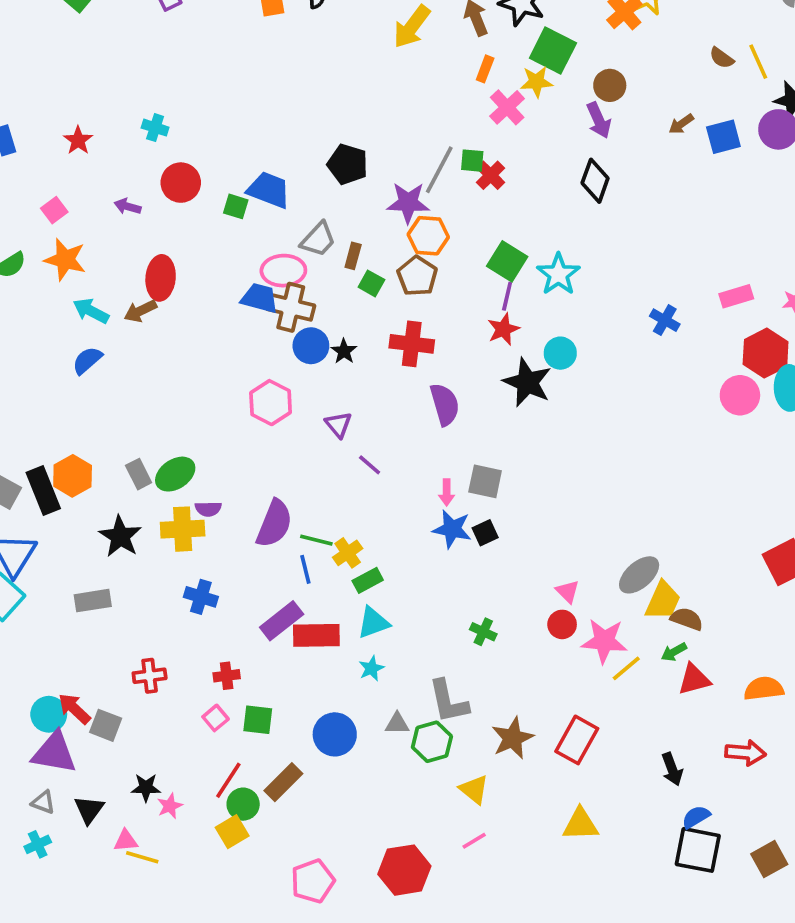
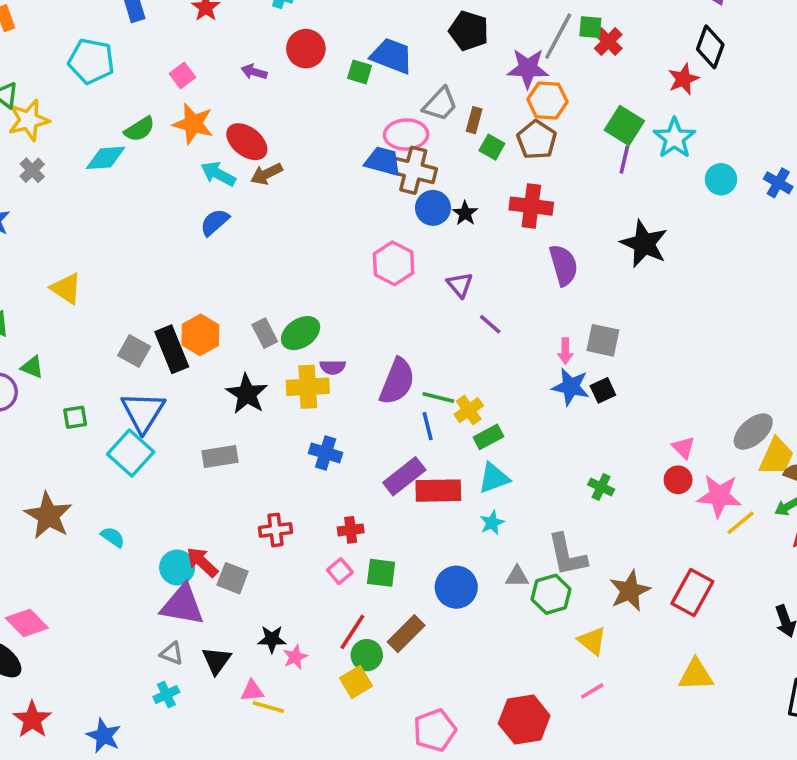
red ellipse: (161, 278) -> (247, 142), moved, turned -57
red star: (503, 329) -> (683, 79), moved
cyan circle: (560, 353) -> (721, 179), moved

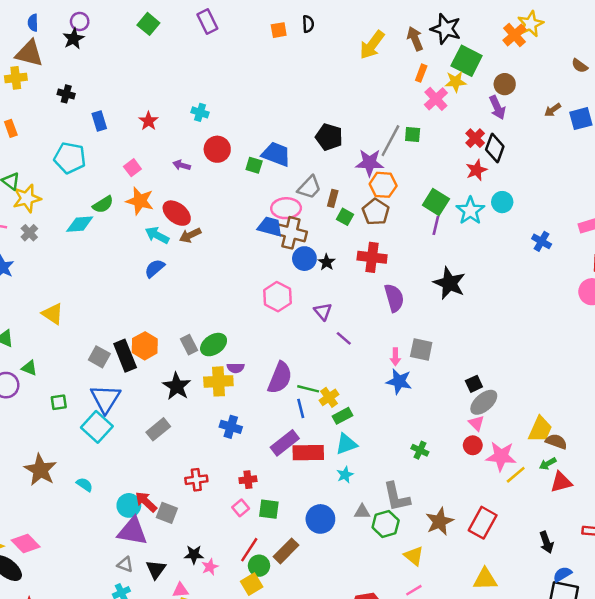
red cross: (608, 41) -> (475, 138), moved
cyan circle: (721, 179) -> (502, 202), moved
black square: (603, 390) -> (474, 384), moved
gray ellipse: (753, 432) -> (484, 402), moved
gray rectangle: (220, 457) -> (158, 429), turned -30

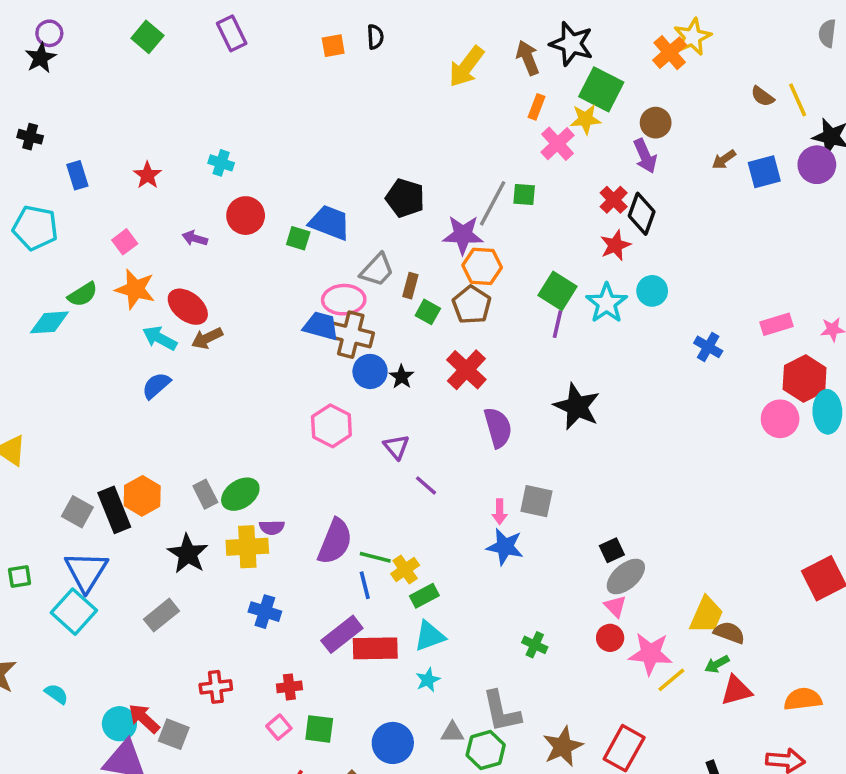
red cross: (372, 257) -> (466, 370), turned 36

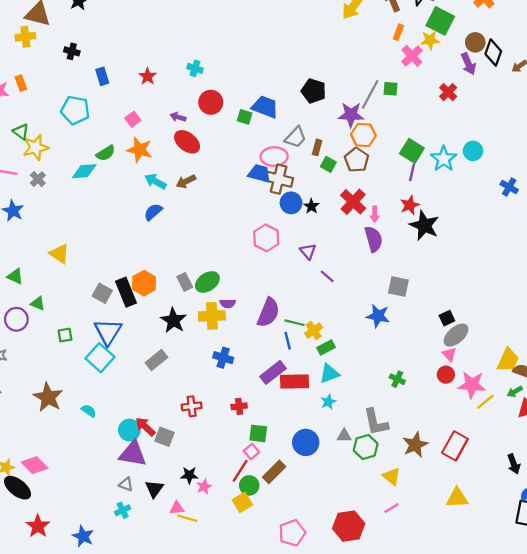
black diamond: (642, 214) -> (493, 53), moved
red star: (615, 245) -> (410, 205), moved
red ellipse: (188, 307) -> (187, 142), moved
pink arrow: (500, 512) -> (375, 214), moved
pink square: (279, 727) -> (251, 452), moved

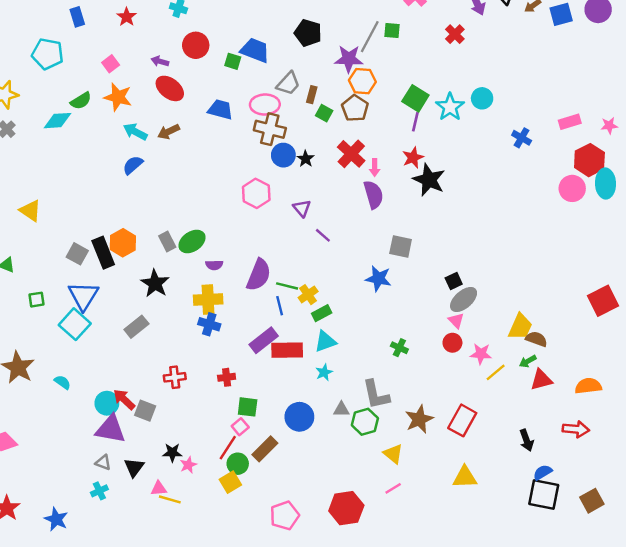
blue trapezoid: (259, 173) -> (220, 109), moved
yellow cross: (212, 316) -> (208, 300), moved
pink star: (472, 385) -> (481, 354), size x0.7

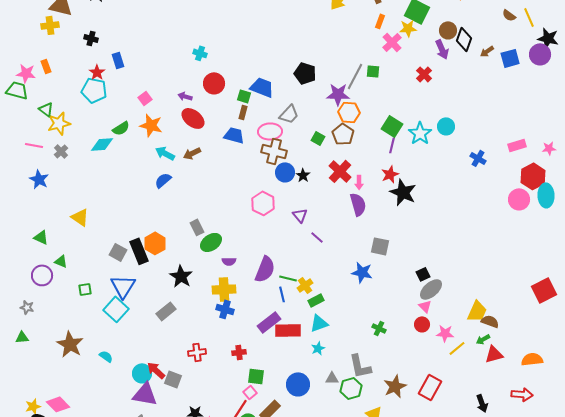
red star: (127, 17) -> (97, 72), moved
brown rectangle: (312, 95) -> (243, 112), moved
gray rectangle: (167, 242) -> (197, 227), moved

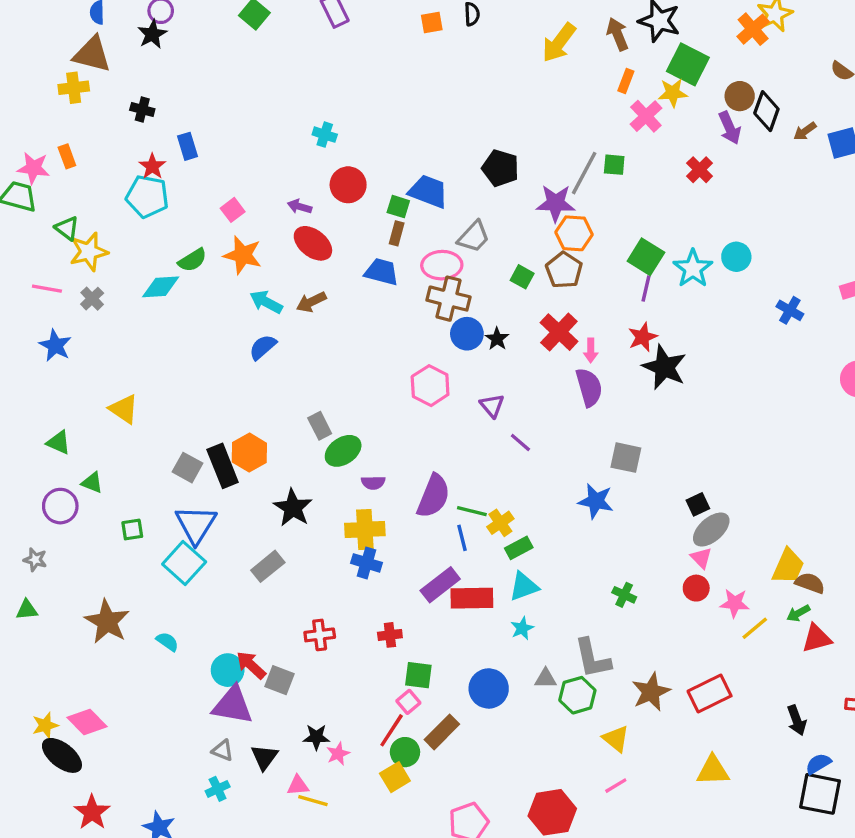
red rectangle: (430, 387) -> (710, 694), turned 35

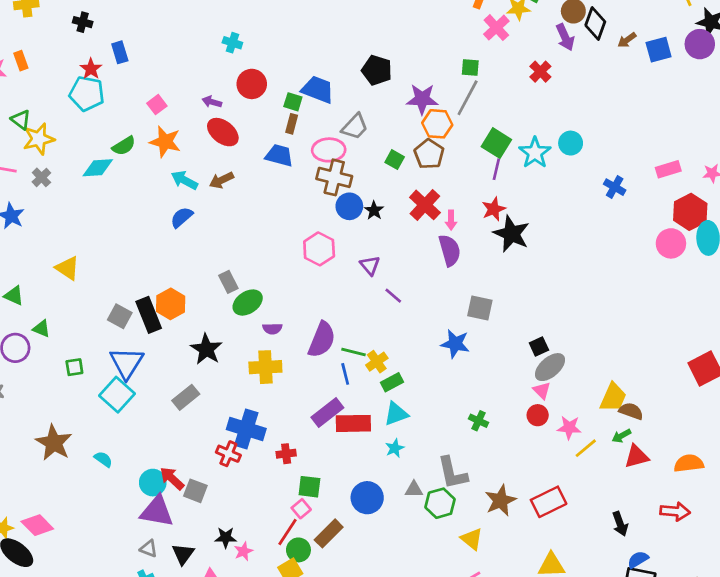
gray line: (584, 173) -> (468, 98), moved
blue cross: (367, 563) -> (246, 429), moved, size x1.5
red cross: (320, 635) -> (228, 454), turned 30

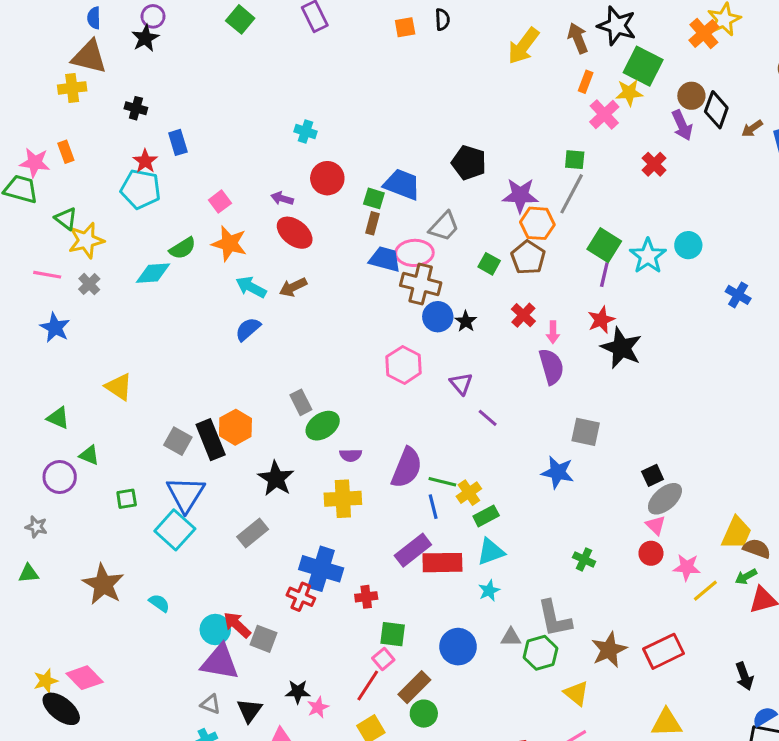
blue trapezoid: (279, 155) -> (385, 259), moved
red cross: (425, 205) -> (523, 315), size x0.7
green circle: (298, 550) -> (424, 714), moved

